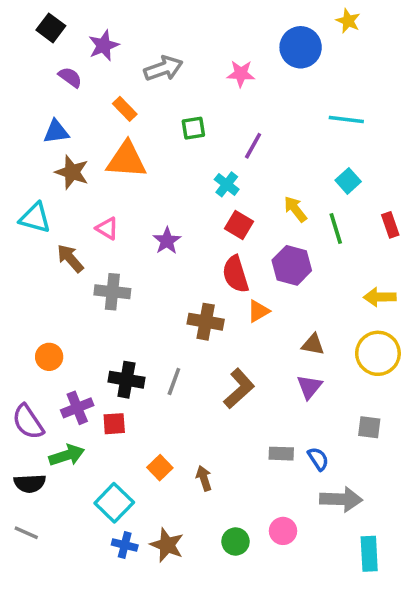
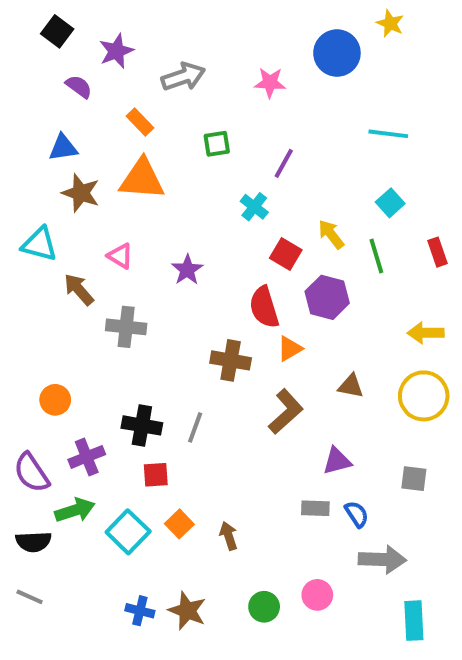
red square: (239, 225) -> (286, 254), moved
purple triangle: (309, 387) -> (337, 461), moved, turned 36
brown L-shape: (239, 388) -> (286, 412), moved
red square: (114, 424) -> (156, 475), moved
cyan square: (114, 503) -> (128, 532), moved

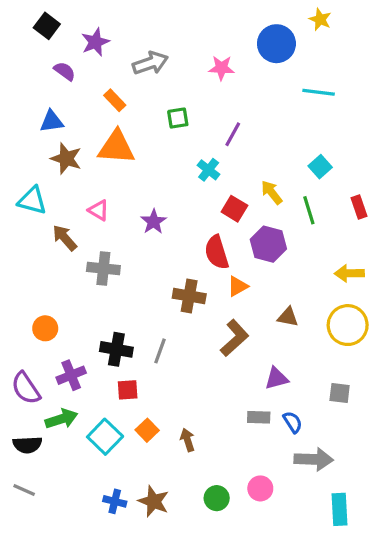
cyan line: (388, 134) -> (319, 92), moved

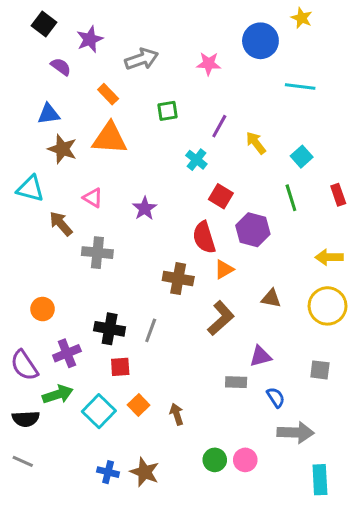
yellow arrow: (272, 192) -> (256, 143), moved
gray rectangle: (259, 417) -> (236, 382), moved
green circle: (217, 498) -> (215, 460), moved

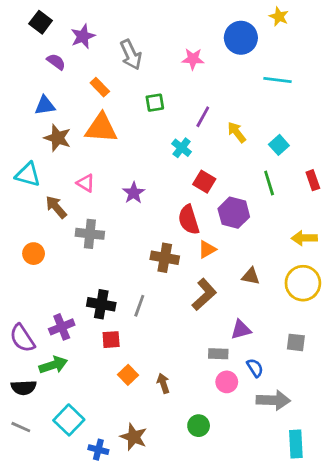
gray arrow: (142, 59) -> (131, 55), turned 84
orange circle: (43, 309) -> (34, 254), moved
cyan square: (99, 411) -> (69, 420), moved
pink circle: (245, 460) -> (227, 382), moved
blue cross: (108, 472) -> (98, 450), moved

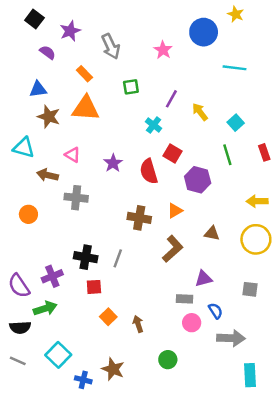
pink star: (193, 59) -> (163, 50), turned 30
brown arrow: (56, 207) -> (48, 175), turned -36
red semicircle: (189, 220) -> (149, 171), moved

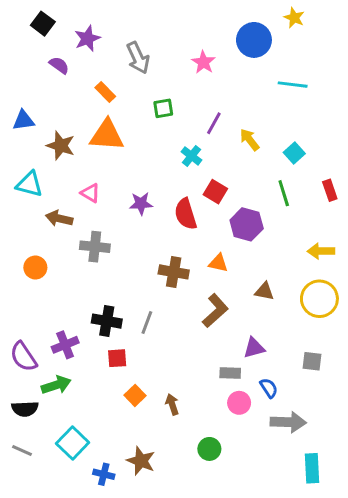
blue triangle: (38, 89) -> (23, 120), moved
purple star: (113, 163) -> (141, 204), turned 30
orange triangle: (175, 211) -> (218, 263), turned 42

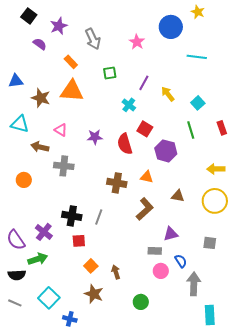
purple cross: (65, 345) -> (44, 232), turned -30
gray arrow: (288, 422) -> (194, 284), turned -90
brown star: (141, 461) -> (94, 294), moved

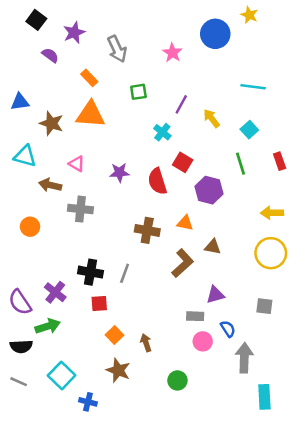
cyan line: (197, 57) -> (253, 87), moved
brown triangle: (178, 196) -> (213, 247), moved

